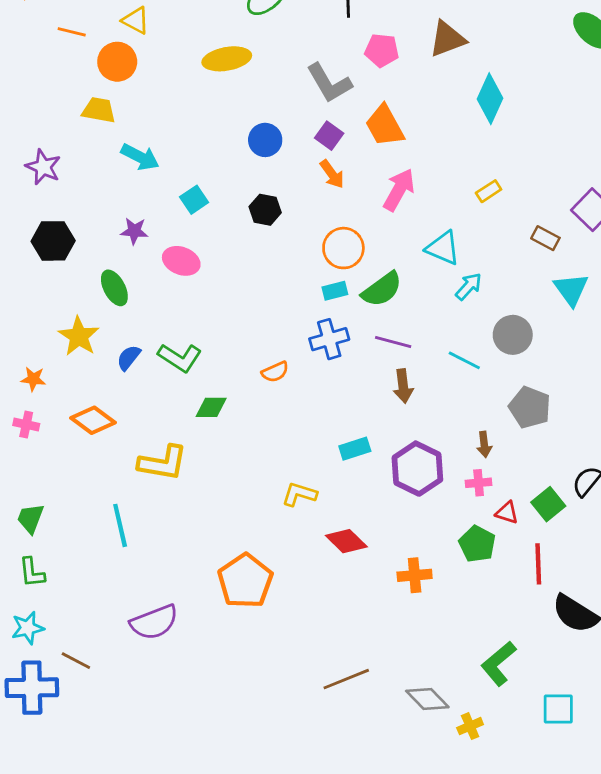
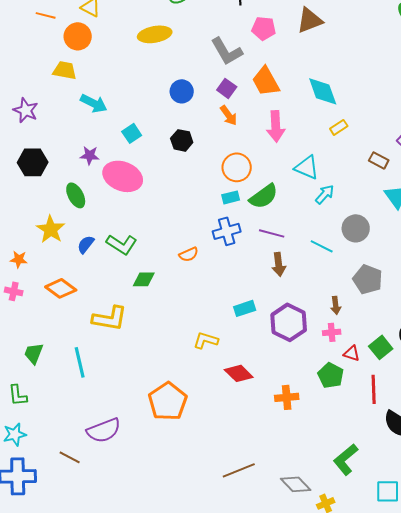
cyan diamond: (490, 99) -> (323, 91), moved, turned -44
pink arrow: (399, 190) -> (276, 126), turned 148
pink ellipse: (181, 261) -> (123, 176), size x1.5
green trapezoid: (30, 518) -> (34, 353), moved
brown line: (76, 661) -> (70, 457), moved

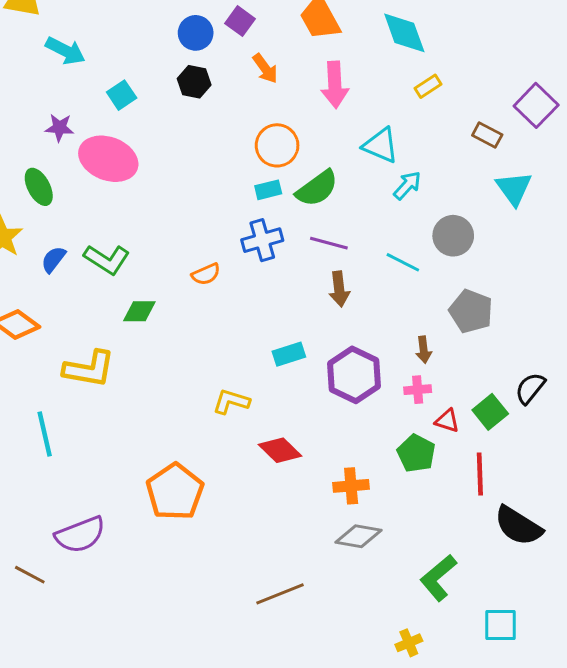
purple square: (227, 88) -> (240, 21), moved
black hexagon: (182, 140) -> (194, 82), moved
gray diamond: (296, 484) -> (358, 536), moved, turned -36

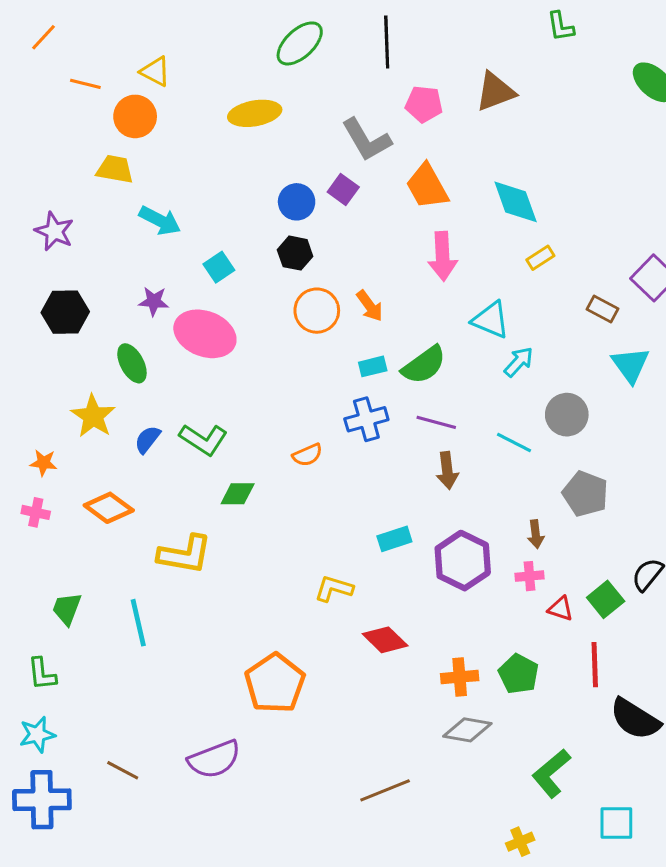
orange arrow: (265, 68) -> (370, 306), moved
orange circle: (277, 145) -> (317, 311), moved
green pentagon: (416, 453) -> (519, 674), moved
purple semicircle: (80, 535) -> (214, 759), moved

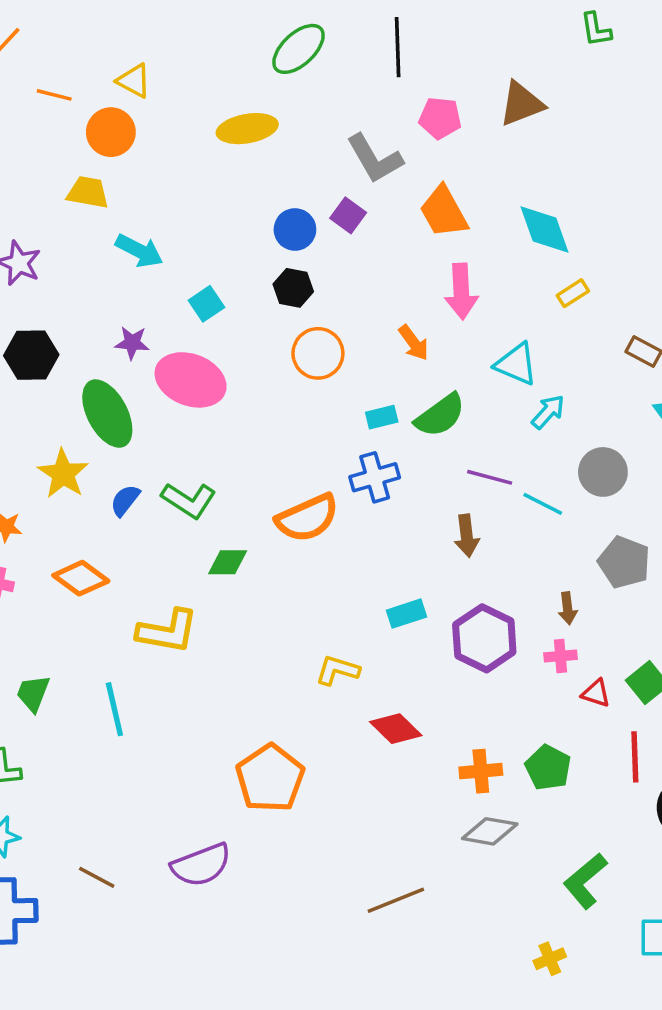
orange arrow: (370, 306) -> (414, 343), moved
green ellipse: (132, 363) -> (107, 414), size x1.5
purple line: (436, 422) -> (490, 477), moved
orange semicircle: (307, 455) -> (307, 518), size x1.8

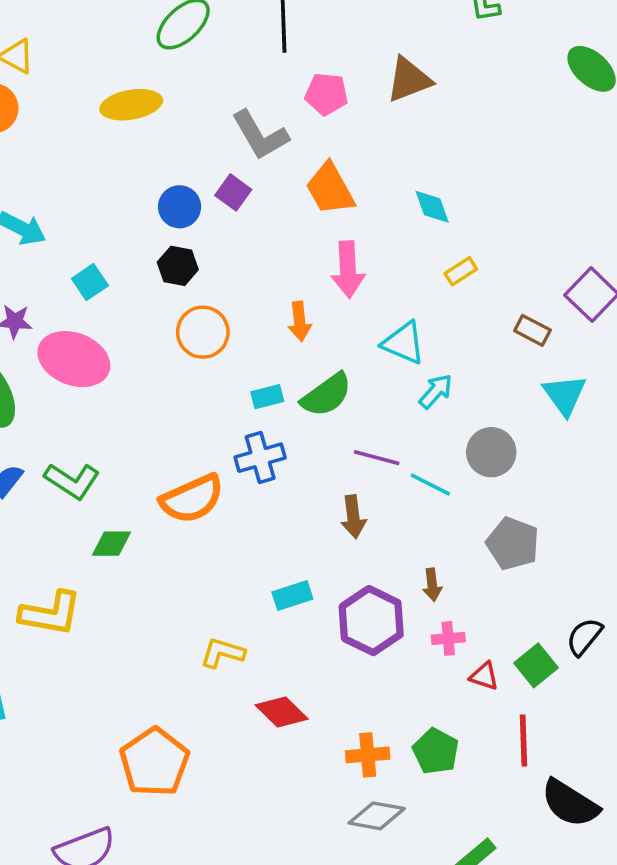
cyan diamond: (545, 229) -> (432, 207), size x0.7
orange arrow: (414, 343) -> (300, 321), turned 30
brown arrow: (568, 608) -> (432, 585), moved

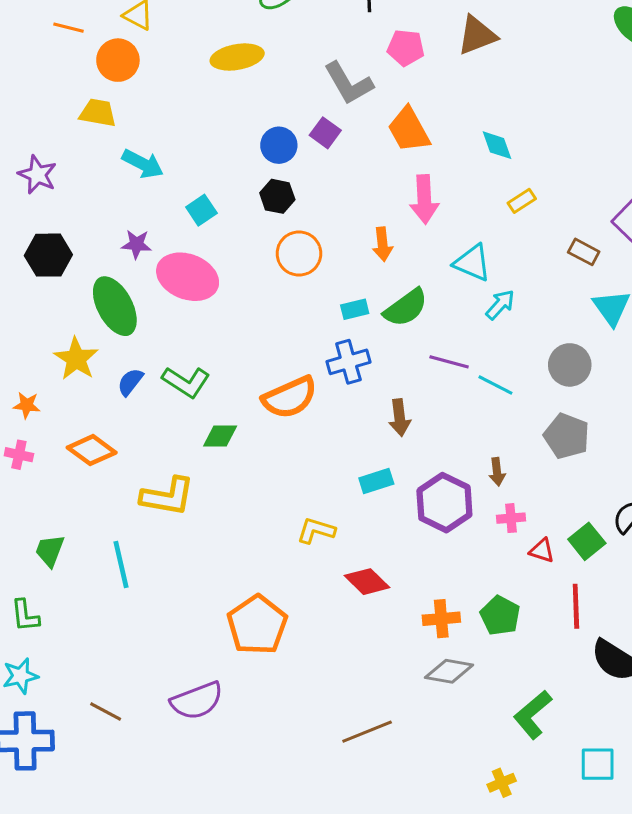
gray circle: (491, 452) -> (570, 365), moved
brown arrow: (353, 517) -> (400, 418), moved

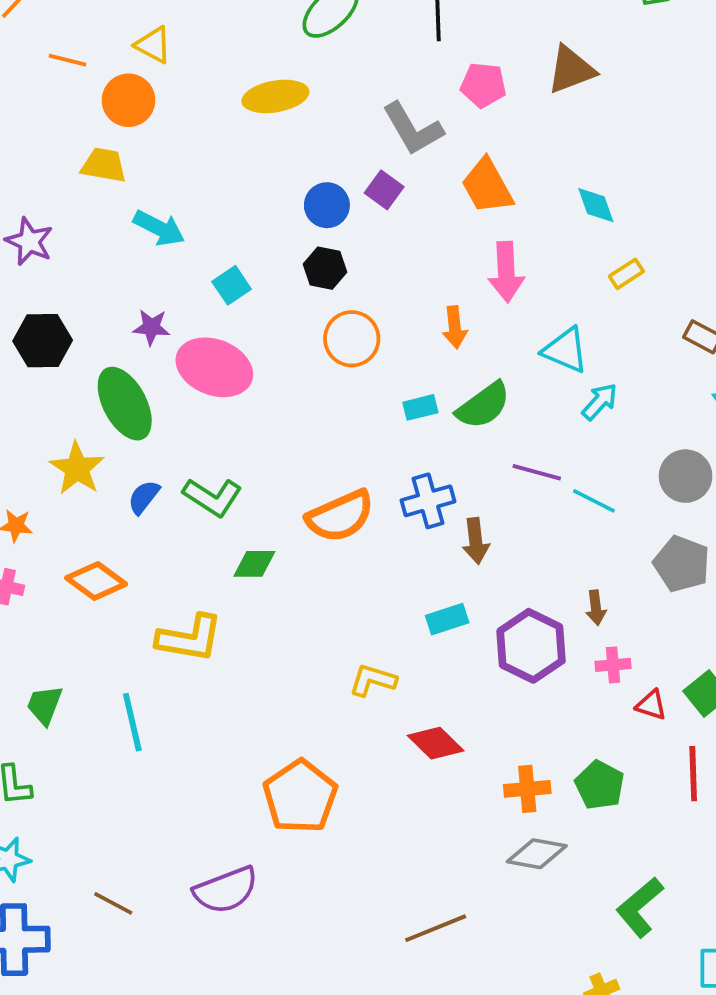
blue cross: (348, 362) -> (428, 501), moved

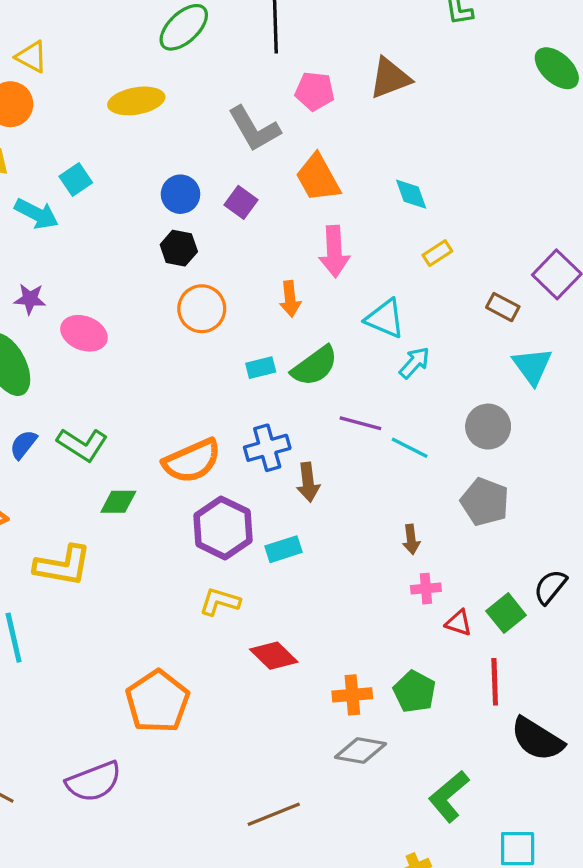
purple square: (384, 190) -> (241, 202), moved
cyan square: (232, 285) -> (76, 179), moved
pink ellipse: (214, 367) -> (84, 333), size x0.7
purple hexagon: (531, 646) -> (223, 528), moved

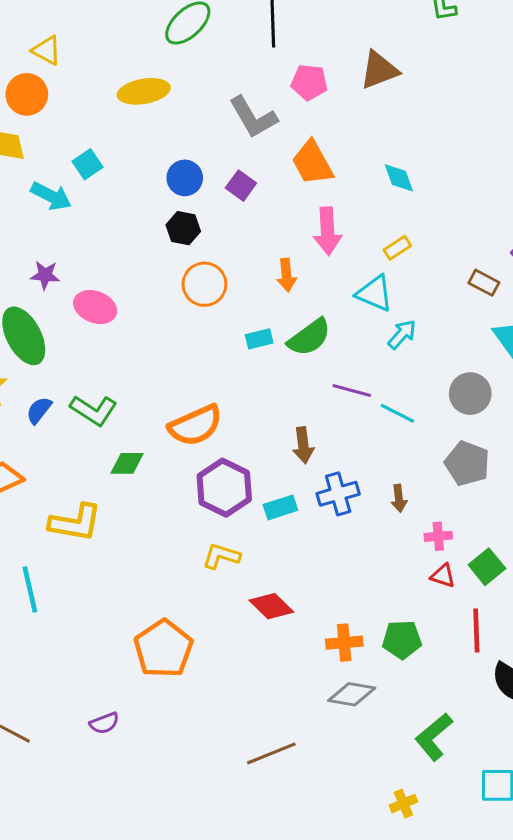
yellow rectangle: (437, 253) -> (397, 248), moved
blue cross: (267, 448) -> (338, 494), moved
pink cross: (426, 589) -> (438, 536), moved
green pentagon: (414, 692) -> (402, 640), turned -30
purple semicircle: (94, 782) -> (104, 723), size x0.6

